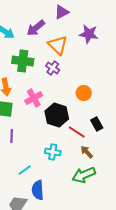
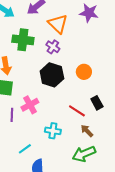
pink cross: (34, 98) -> (30, 105), moved
black hexagon: (57, 115) -> (52, 75), moved

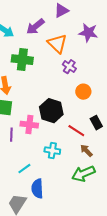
purple cross: (53, 47) -> (69, 67), moved
black hexagon: (52, 75) -> (51, 111), moved
pink cross: (30, 105) -> (29, 125), turned 36

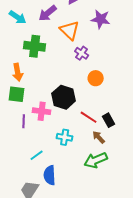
black rectangle: (96, 123) -> (109, 120), moved

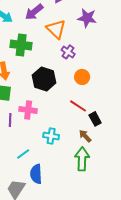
black hexagon: (64, 97) -> (44, 79), moved
red line: (89, 117) -> (78, 106), moved
green arrow: (96, 160) -> (82, 159), turned 115

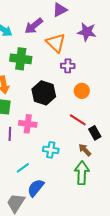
purple cross: (68, 52) -> (68, 66), turned -32
blue semicircle: (36, 174) -> (36, 188), turned 42

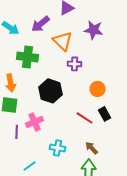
orange circle: (82, 91) -> (98, 89), moved
pink cross: (28, 124) -> (35, 122), turned -30
black rectangle: (95, 133) -> (105, 114), moved

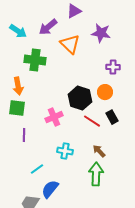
purple cross: (75, 64) -> (113, 67), moved
black hexagon: (51, 91) -> (80, 98), moved
pink cross: (35, 122) -> (54, 117), moved

